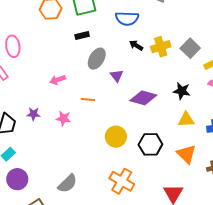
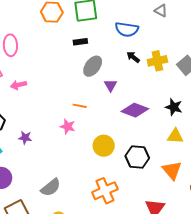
pink arrow: (58, 80) -> (18, 85), moved
purple star: (33, 114) -> (25, 138), moved
pink star: (63, 118) -> (68, 126), moved
orange cross: (122, 181) -> (105, 191), turned 30

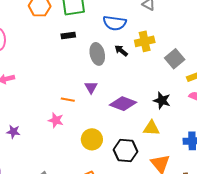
yellow cross: (157, 61) -> (145, 41), moved
gray ellipse: (93, 66) -> (97, 54), moved, turned -50
purple triangle: (111, 85) -> (91, 87), moved
yellow triangle: (175, 136) -> (151, 128), moved

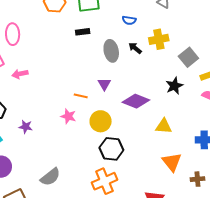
blue semicircle: (115, 23) -> (129, 20), size x0.6
black star: (162, 101) -> (174, 86), moved, turned 30
yellow circle: (92, 139) -> (101, 121), moved
black hexagon: (126, 151) -> (111, 149), moved

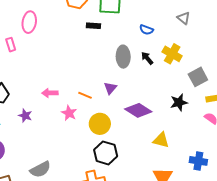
black rectangle: (83, 32) -> (93, 26), moved
yellow cross: (159, 39) -> (172, 54), turned 30
pink arrow: (20, 74) -> (50, 93), moved

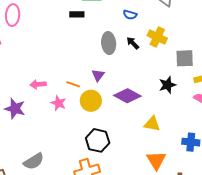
gray square: (198, 77) -> (185, 58), turned 30
purple star: (25, 116) -> (15, 109), size x1.5
yellow circle: (100, 124) -> (91, 101), moved

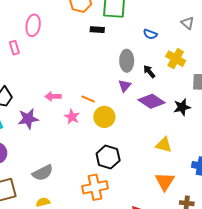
black arrow: (133, 43) -> (149, 71), moved
purple triangle: (98, 75) -> (125, 86), moved
purple diamond: (127, 96) -> (152, 101), moved
purple star: (15, 109) -> (28, 119), turned -30

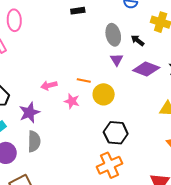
gray semicircle: (43, 173) -> (34, 141), moved, turned -50

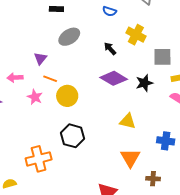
gray ellipse: (113, 35) -> (69, 37), moved, turned 60
purple triangle: (117, 60) -> (40, 58), moved
orange cross: (109, 165) -> (39, 159), moved

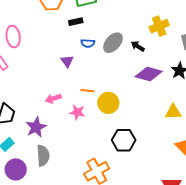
blue semicircle: (110, 11) -> (88, 43), moved
yellow cross: (136, 35) -> (159, 26), turned -36
gray ellipse: (69, 37) -> (113, 43), moved
purple triangle: (40, 58) -> (67, 61), moved

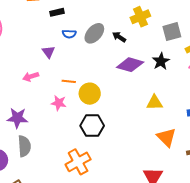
pink arrow: (53, 99) -> (31, 77), moved
purple star: (36, 127) -> (17, 118), turned 30
black hexagon: (124, 140) -> (92, 126), moved

